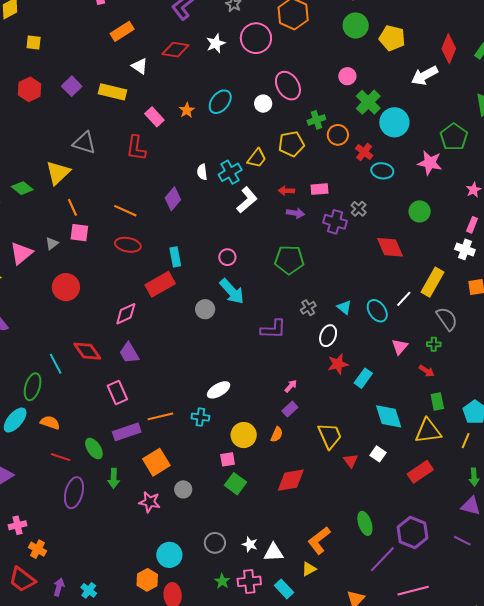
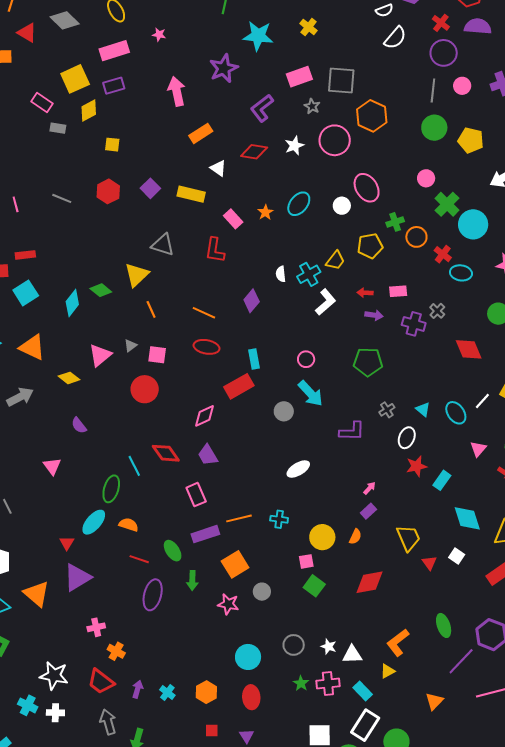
pink square: (79, 233) -> (157, 355), moved
white ellipse: (219, 390) -> (298, 469), moved
orange hexagon: (147, 580) -> (206, 692), moved

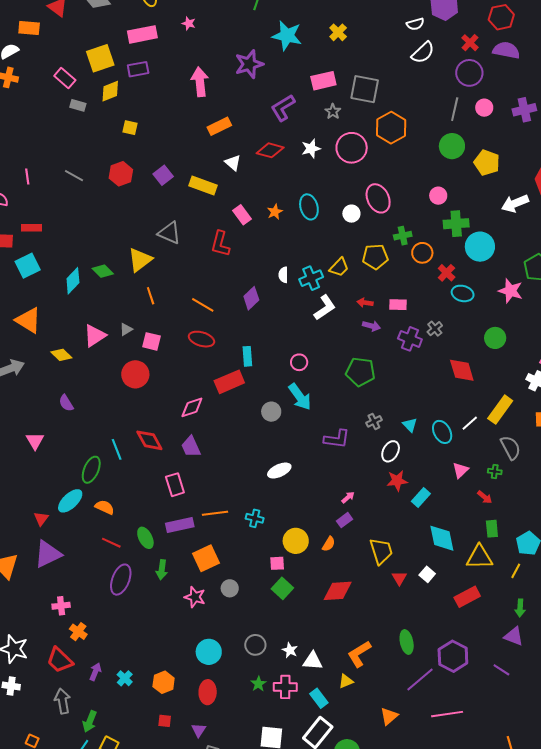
cyan ellipse: (299, 204) -> (309, 207), turned -60
green cross: (447, 204) -> (456, 224), turned 35

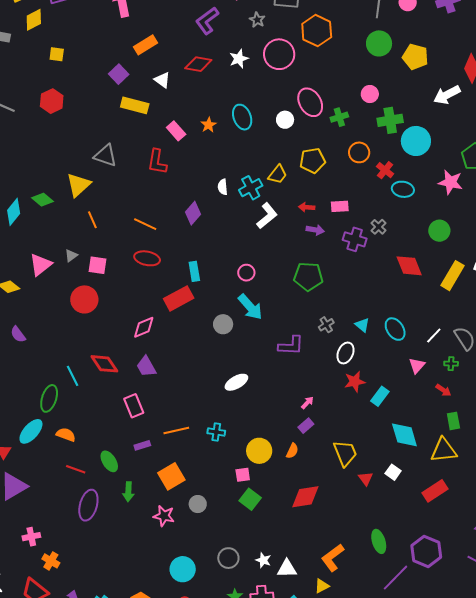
purple square: (163, 175) -> (119, 74), moved
green cross: (403, 236) -> (339, 117), moved
yellow rectangle: (500, 410) -> (453, 276), moved
white line: (470, 423) -> (434, 335), moved
purple rectangle: (180, 525) -> (142, 445), size x0.6

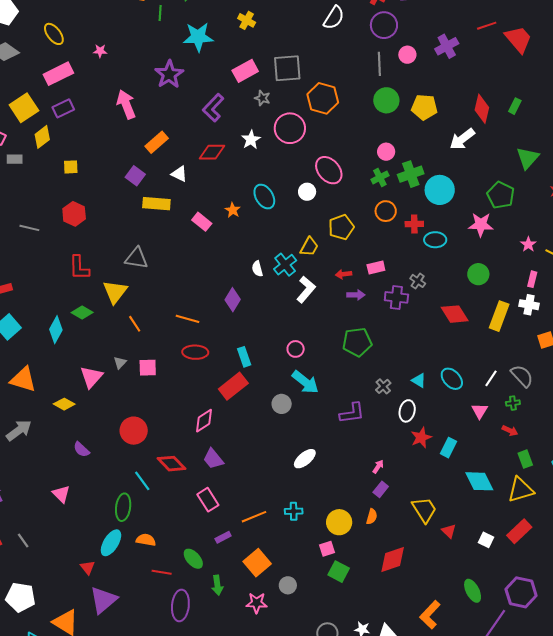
green cross: (339, 117) -> (380, 178), moved
red L-shape: (157, 162) -> (79, 268), moved
red cross: (385, 170) -> (414, 224), turned -30
red circle: (84, 299) -> (134, 431), moved
white square: (393, 472) -> (486, 540), moved

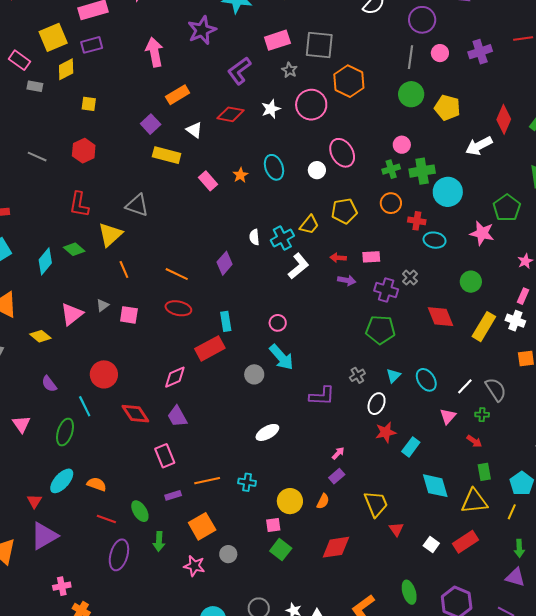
green pentagon: (357, 342) -> (380, 330), moved
cyan triangle: (419, 380) -> (393, 376), turned 35
cyan line: (142, 481) -> (85, 406), moved
green ellipse: (123, 507) -> (65, 432), moved

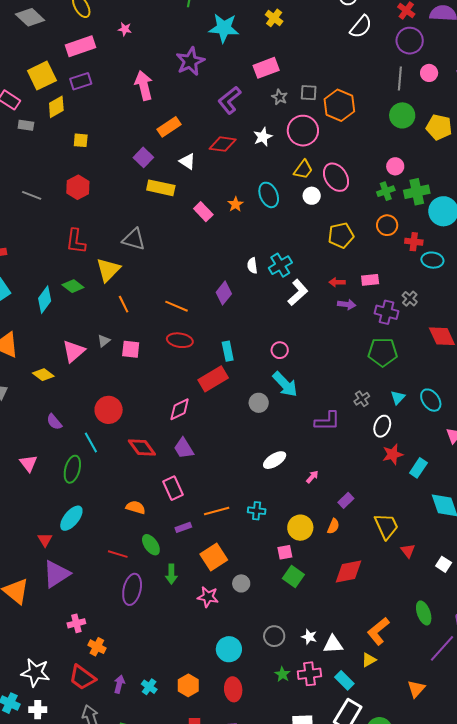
gray square: (319, 45) -> (309, 93), moved, size x0.6
yellow trapezoid: (309, 225) -> (303, 170), moved
pink arrow: (338, 453) -> (312, 477), moved
orange semicircle: (97, 484) -> (136, 507), moved

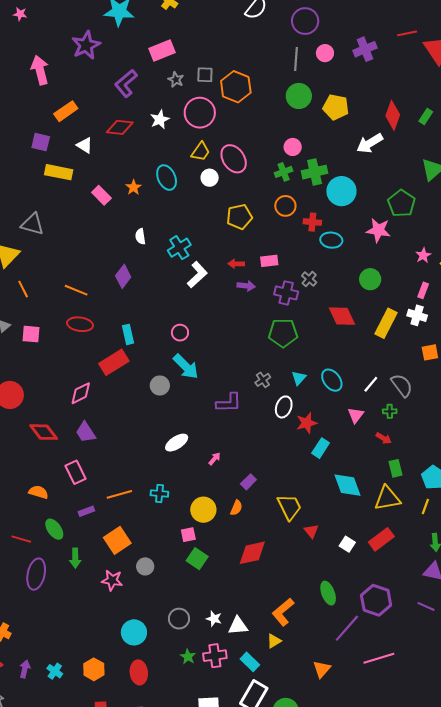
purple square: (143, 157) -> (41, 142), turned -30
white semicircle: (252, 266) -> (140, 236), moved
red star: (393, 454) -> (307, 423), moved

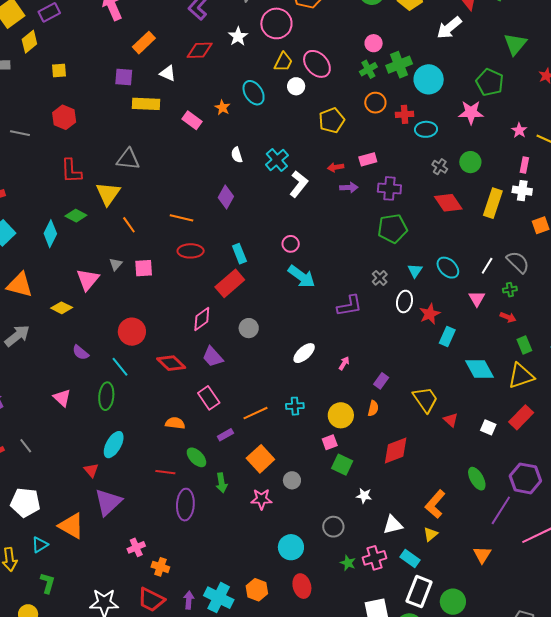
gray cross: (309, 279) -> (440, 167), moved
gray circle: (160, 385) -> (249, 328), moved
white star: (214, 619) -> (364, 496), moved
cyan cross: (55, 671) -> (219, 598), size x1.8

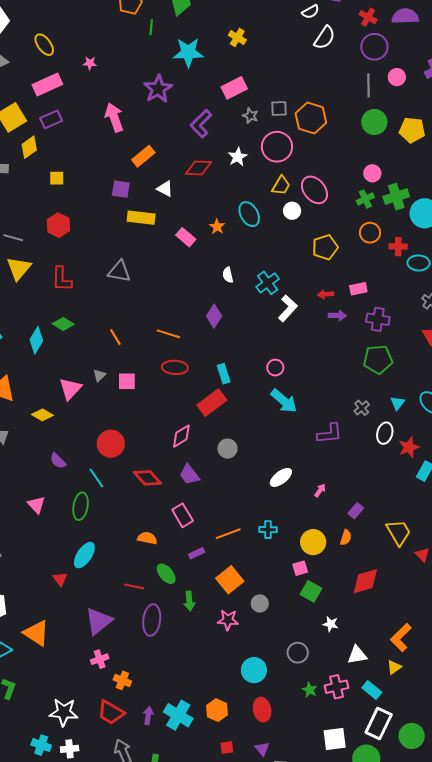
yellow triangle: (108, 194) -> (19, 268), moved
purple triangle: (108, 502) -> (99, 621), moved

